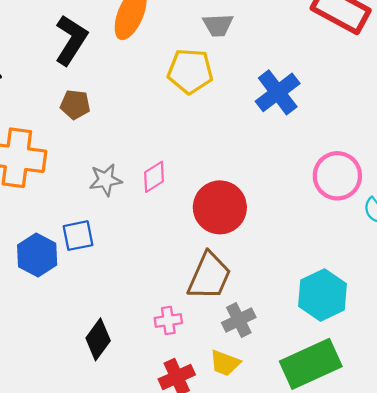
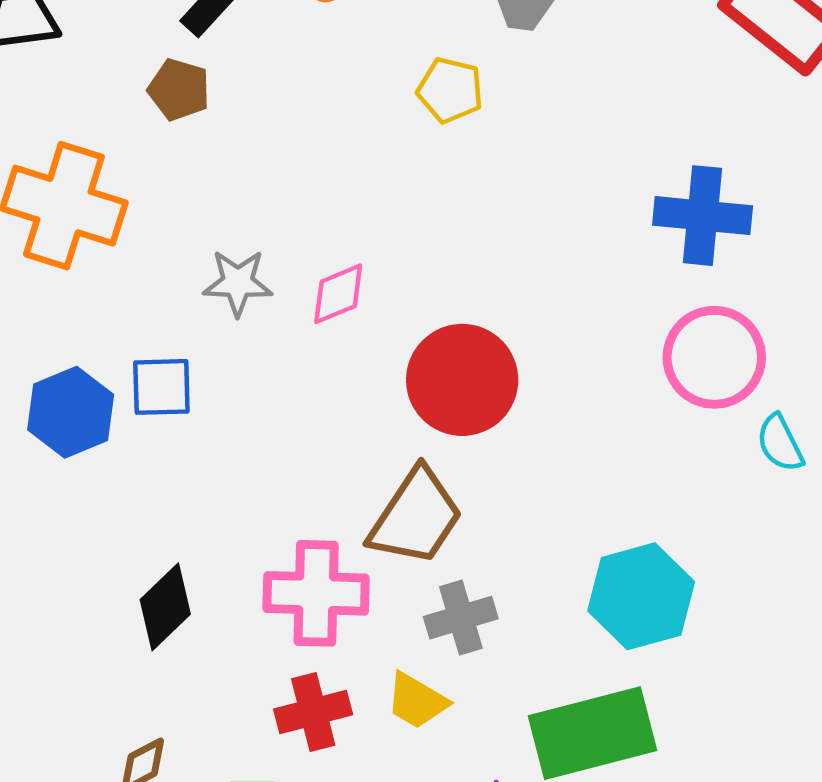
yellow pentagon: (190, 71) -> (450, 90), size x0.7
blue cross: (278, 92) -> (703, 216), moved, turned 33
brown pentagon: (75, 105) -> (179, 90), moved
pink cross: (168, 320) -> (316, 593), size x1.8

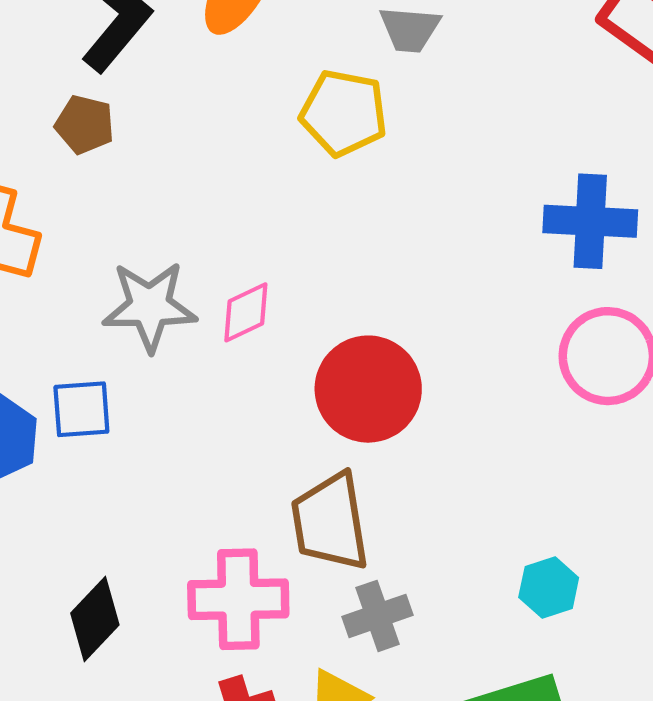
yellow pentagon: (450, 90) -> (344, 113), size x1.4
gray star: (238, 283) -> (150, 306), size x1.4
brown trapezoid: (416, 517) -> (330, 522), turned 140
cyan hexagon: (641, 596) -> (549, 587), size x0.6

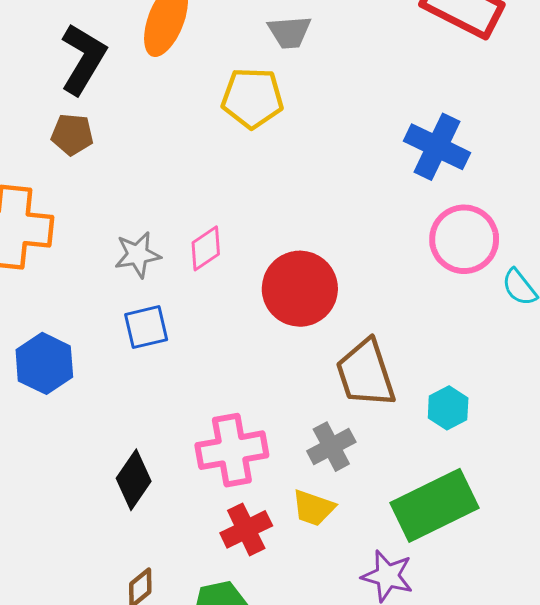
blue cross: (590, 221) -> (437, 147), turned 32
gray star: (150, 306) -> (138, 255), size x0.7
blue square: (81, 409) -> (146, 327), moved
brown trapezoid: (330, 522) -> (366, 373), moved

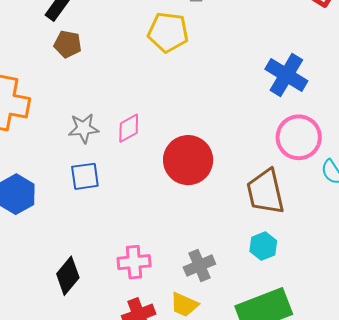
brown pentagon: (72, 134) -> (68, 44), moved
brown trapezoid: (366, 373) -> (265, 192), moved
cyan hexagon: (448, 408) -> (263, 246), moved
pink cross: (232, 450) -> (134, 262), size x0.7

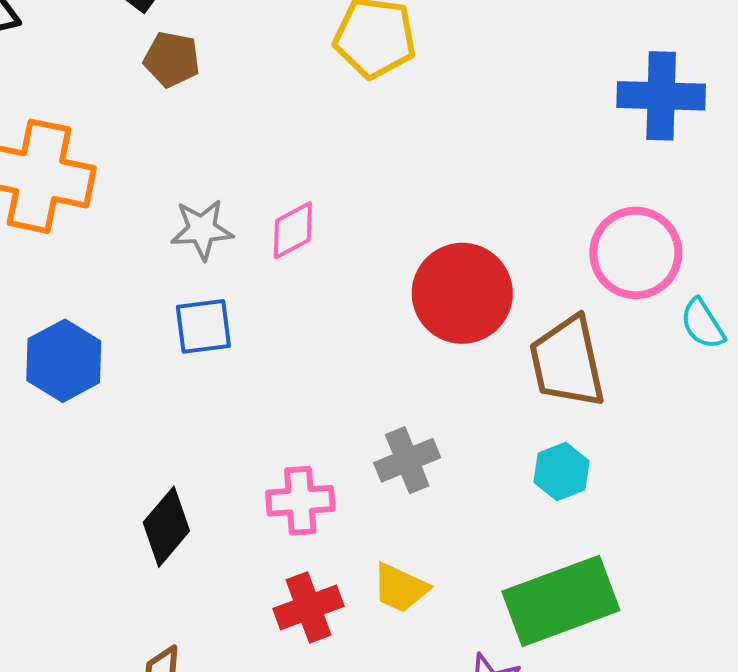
blue cross: (286, 75) -> (661, 96), moved, turned -30
red circle: (188, 160) -> (462, 293), moved
gray cross: (199, 266) -> (407, 460), moved

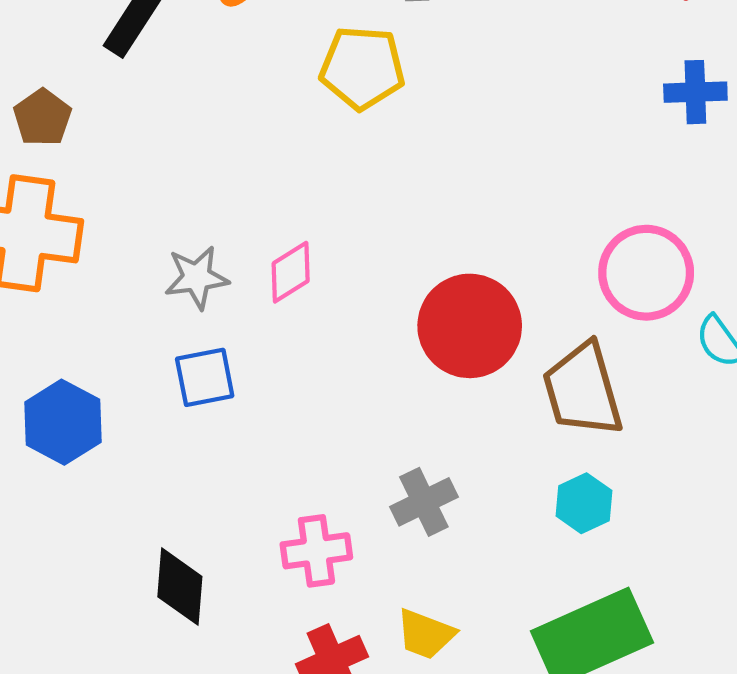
brown pentagon: (172, 59) -> (42, 118), moved, turned 30
blue cross: (661, 96) -> (695, 92), moved, size x0.7
black diamond: (166, 527) -> (180, 587), turned -32

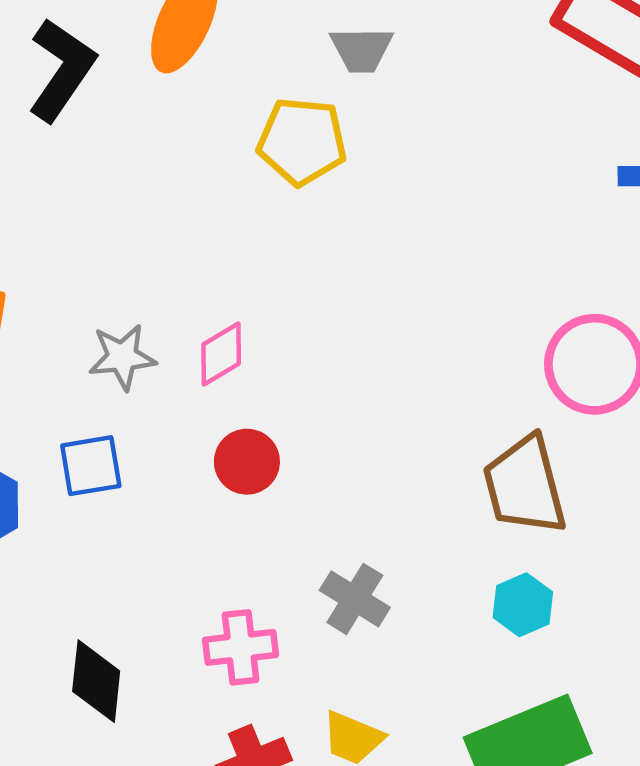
red circle: (470, 326) -> (247, 462), moved, size x0.6
blue square: (205, 377) -> (91, 466), moved
gray cross: (424, 502) -> (355, 599), turned -34

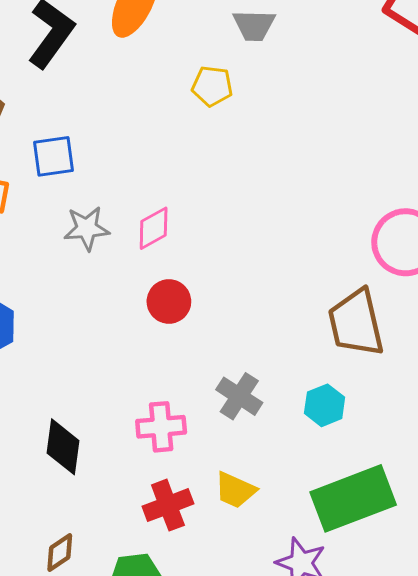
yellow pentagon: (302, 141) -> (212, 86), size x0.7
blue square: (91, 466) -> (54, 156), moved
cyan hexagon: (523, 605) -> (325, 405), moved

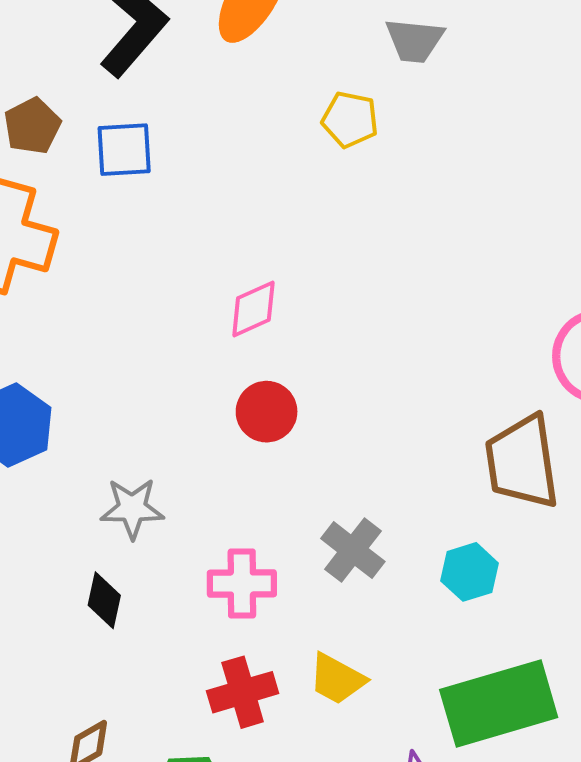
blue square: (54, 156) -> (124, 150), moved
gray star: (87, 228) -> (132, 508), moved
black diamond: (63, 447) -> (104, 600), size x0.7

